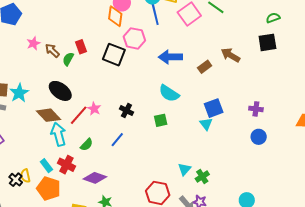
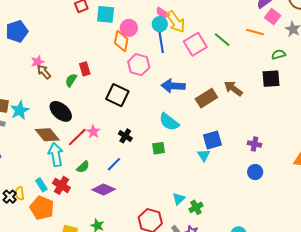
brown arrow: (52, 51) -> (44, 72), moved
black square: (114, 55) -> (117, 95), moved
brown rectangle: (205, 67) -> (206, 98), size x1.5
purple diamond: (95, 178) -> (104, 189), moved

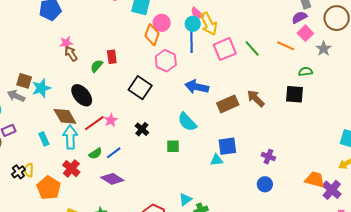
cyan triangle: (204, 155) -> (217, 160), turned 48
blue line: (114, 164) -> (114, 153), moved
cyan rectangle: (41, 185) -> (44, 139), moved

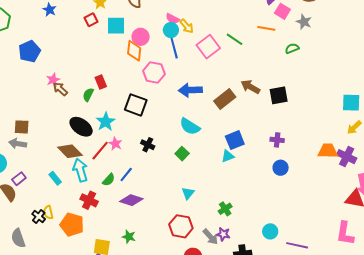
yellow arrow: (209, 24) -> (187, 26), size x0.7
cyan star: (41, 88) -> (106, 122), moved
black square: (295, 94) -> (279, 95), moved
green square: (173, 146) -> (182, 154), turned -32
cyan triangle: (185, 199) -> (188, 193), moved

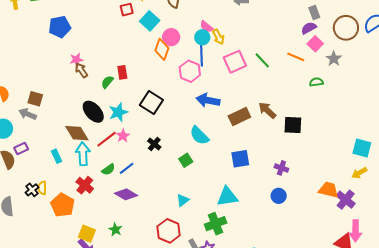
cyan square: (116, 26) -> (150, 21), turned 30
pink hexagon: (154, 72) -> (190, 71), moved
cyan triangle: (228, 156) -> (227, 197), moved, size x1.6
green cross: (225, 209) -> (216, 224), size x1.5

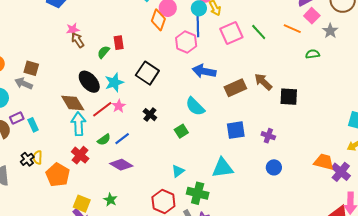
cyan rectangle: (57, 156) -> (33, 125), moved
purple cross: (281, 168) -> (268, 136), moved
green cross: (216, 224) -> (198, 193), moved, turned 35

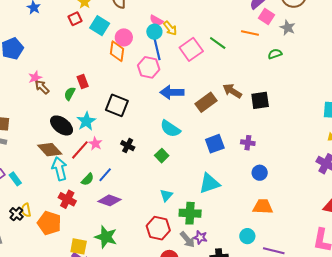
orange trapezoid: (324, 162) -> (263, 207), moved
green star: (110, 200) -> (106, 237), size x1.6

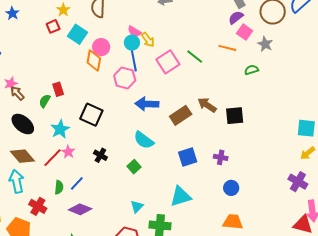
black ellipse: (62, 125) -> (23, 124), moved
cyan arrow: (59, 169) -> (17, 181), moved
green semicircle: (88, 179) -> (59, 187), turned -40

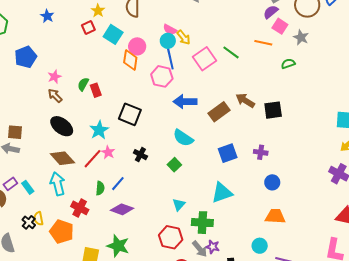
pink star: (11, 84) -> (54, 77), moved
green semicircle: (45, 101) -> (83, 84), moved

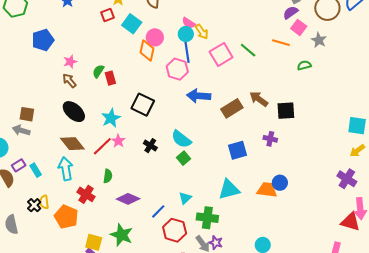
cyan semicircle: (183, 138) -> (181, 139), moved
purple cross: (261, 152) -> (270, 139), moved
blue line: (118, 184) -> (158, 211), moved
orange trapezoid: (275, 216) -> (267, 190), moved

